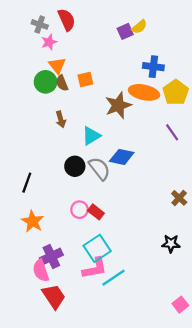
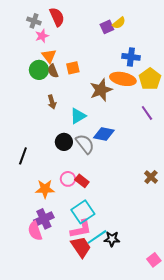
brown cross: (179, 198) -> (151, 177), moved
orange star: (33, 221) -> (45, 189), moved, turned -30
black star: (171, 244) -> (112, 239), moved
red trapezoid: (54, 296) -> (81, 247), moved

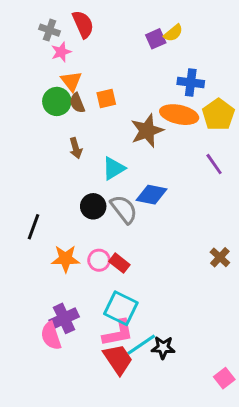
orange star: (45, 189) -> (66, 259), moved
cyan square: (83, 212) -> (121, 308), turned -30

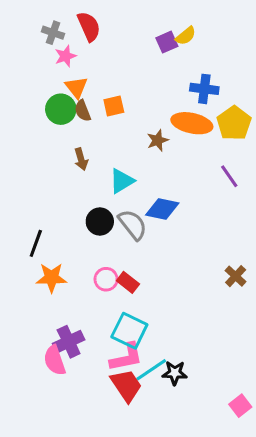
brown star: (147, 131) -> (158, 140), size x0.6
orange star: (66, 259) -> (51, 278), moved

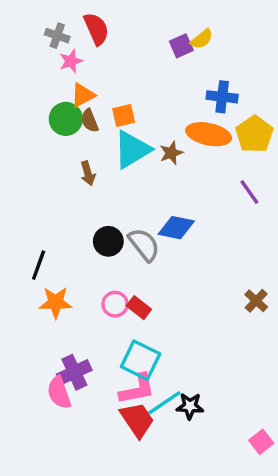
orange triangle: (76, 87) -> (83, 95), turned 40
cyan triangle: (122, 181) -> (132, 150), moved, size x1.4

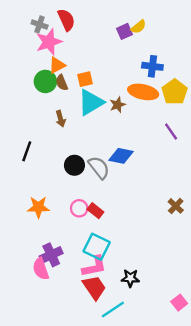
pink star: (71, 61) -> (49, 42), size x1.6
black line: (39, 265) -> (27, 151), moved
cyan line: (164, 403) -> (113, 310), moved

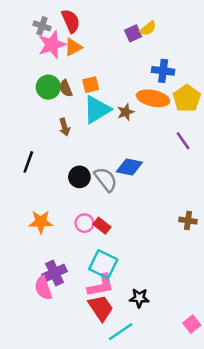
orange triangle: (57, 65) -> (73, 47), moved
brown cross: (176, 206) -> (188, 221), turned -35

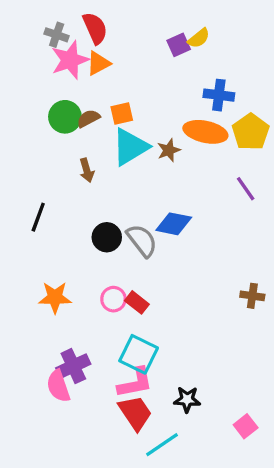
brown semicircle: (66, 88) -> (88, 118), turned 84
pink square: (192, 324) -> (246, 426), moved

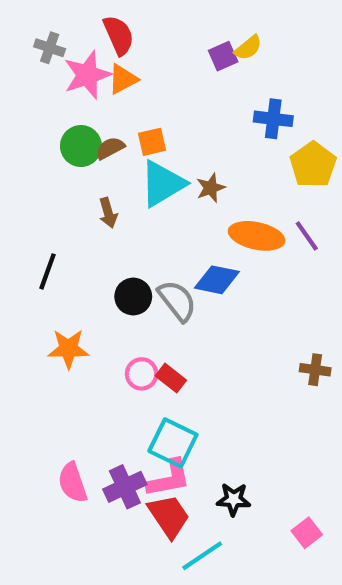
gray cross: (57, 35) -> (50, 48), moved
orange ellipse: (205, 132) -> (257, 236), moved
orange star: (55, 297) -> (68, 349), moved
purple cross: (73, 366) -> (125, 487), moved

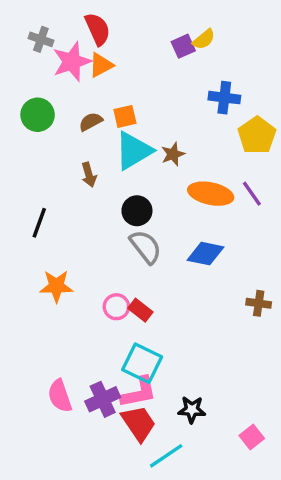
green circle: (81, 146) -> (38, 115), moved
blue diamond: (217, 280) -> (206, 254), moved
black circle: (133, 297) -> (137, 211), moved

